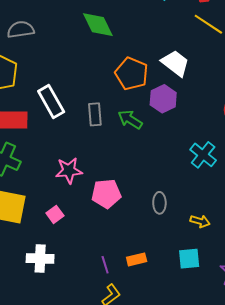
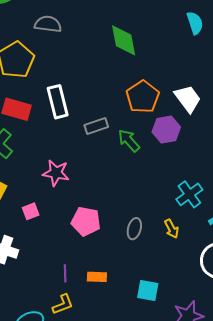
gray rectangle: (95, 114) -> (96, 126), turned 60
pink pentagon: (106, 194) -> (86, 221), moved
yellow arrow: (200, 221) -> (172, 229), moved, turned 30

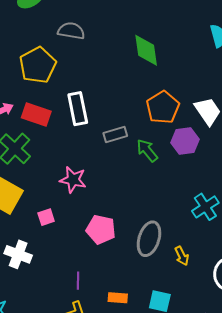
gray ellipse: (134, 229) -> (149, 239), size x1.6
yellow arrow: (172, 229) -> (182, 256), moved
orange rectangle: (97, 277) -> (118, 298), moved

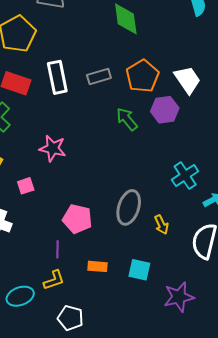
gray rectangle: (115, 135) -> (99, 76), moved
pink pentagon: (101, 229) -> (77, 219), moved

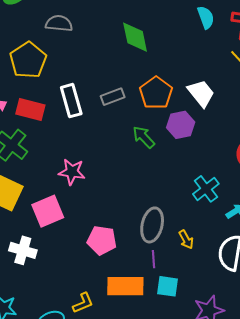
pink square: (26, 186) -> (48, 211), size x1.8
purple line: (58, 249) -> (154, 259), moved
orange rectangle: (97, 266) -> (125, 286), size x1.8

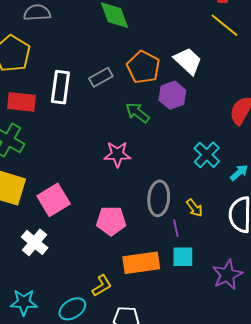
white rectangle: (71, 101) -> (60, 87), turned 32
pink star: (72, 172) -> (117, 154), moved
white cross: (23, 250) -> (35, 242), turned 32
purple line: (154, 259) -> (176, 228), moved

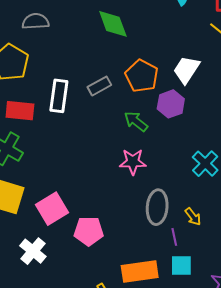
white trapezoid: (188, 61) -> (186, 70), turned -100
pink star: (117, 154) -> (133, 162), moved
pink pentagon: (111, 221) -> (89, 231), moved

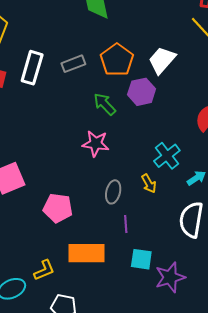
gray ellipse: (157, 207) -> (113, 192), size x0.7
yellow arrow: (193, 217) -> (149, 184), moved
pink pentagon: (89, 231) -> (58, 208), moved
cyan square: (181, 266) -> (141, 259), moved

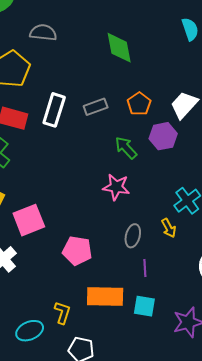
orange pentagon: (117, 60) -> (139, 104), size x0.7
cyan square: (141, 259) -> (144, 306), moved
yellow L-shape: (44, 270) -> (62, 313), turned -50

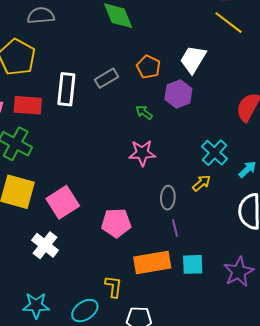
green arrow: (126, 148) -> (144, 113), size x0.7
yellow arrow: (169, 228) -> (202, 183), turned -90
purple line: (145, 268) -> (175, 228), moved

